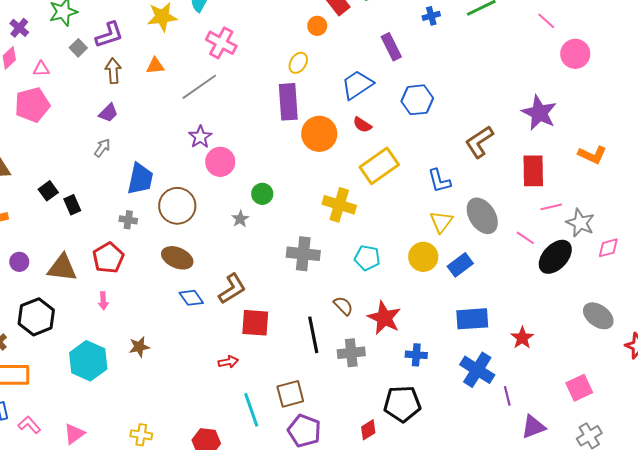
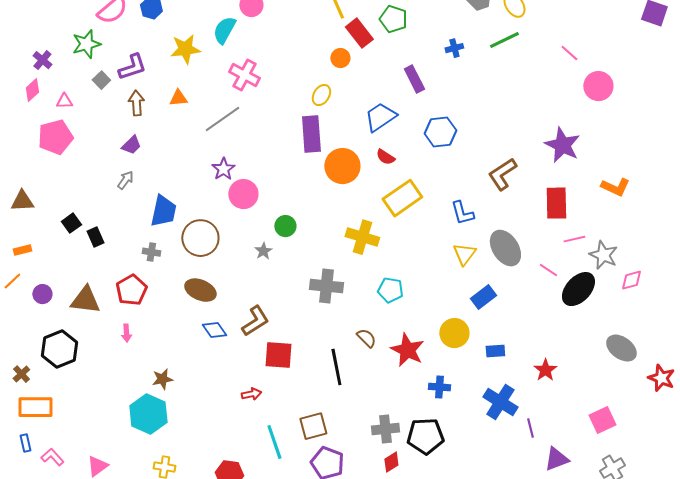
yellow circle: (423, 257) -> (454, 333), moved
blue rectangle: (472, 319) -> (495, 351), size x0.6
gray cross: (351, 353) -> (385, 429), moved
cyan hexagon: (88, 361) -> (148, 414), moved

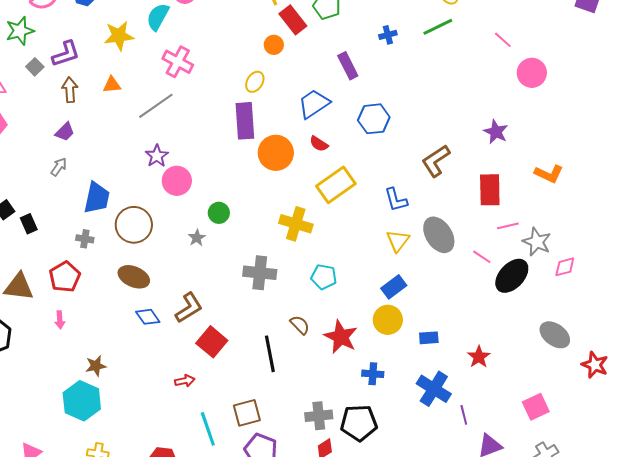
purple star: (562, 145) -> (496, 132), size x0.7
blue rectangle: (483, 297) -> (394, 287), moved
red square: (278, 355) -> (212, 342), turned 36

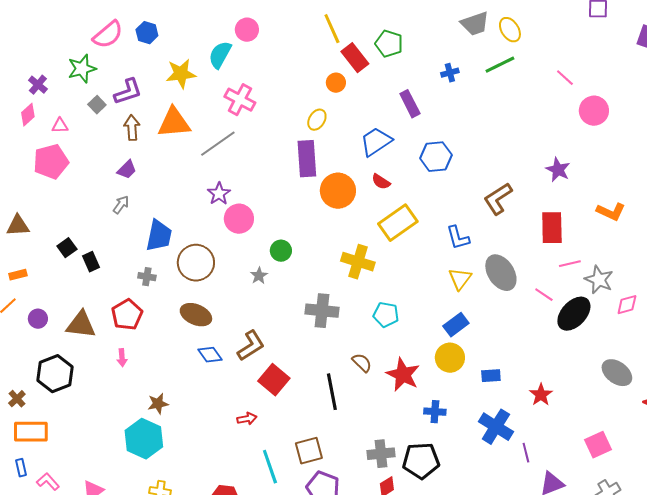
orange triangle: (112, 85) -> (174, 123), size x1.8

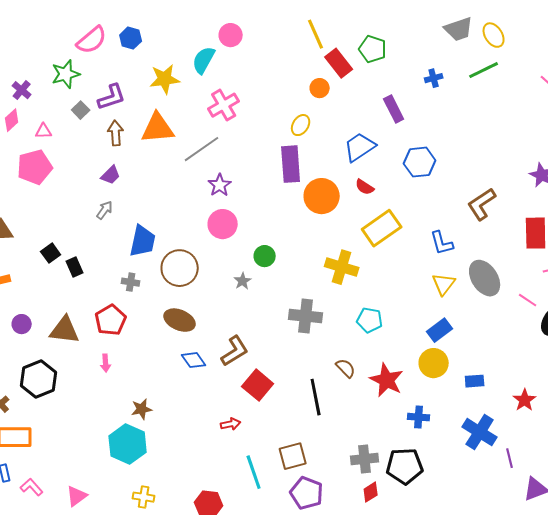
pink cross: (240, 100) -> (224, 105), turned 32
purple star: (219, 194) -> (220, 185), moved

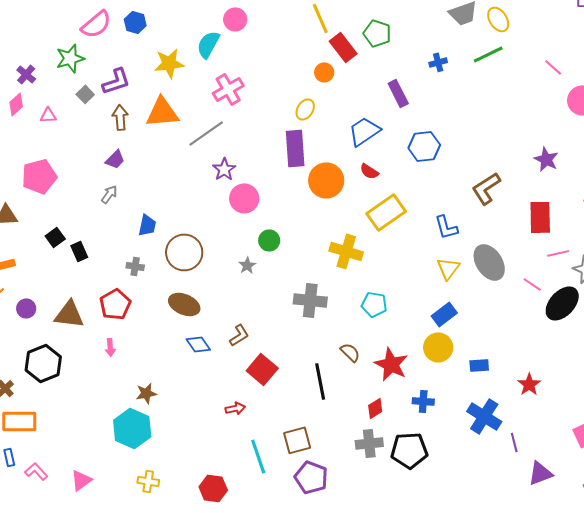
pink pentagon: (35, 167) -> (39, 176), moved
pink circle: (223, 224) -> (244, 198), moved
blue trapezoid: (143, 241) -> (147, 225), size x0.7
brown L-shape: (235, 351) -> (239, 335), size x0.7
red diamond: (371, 492) -> (375, 408), moved

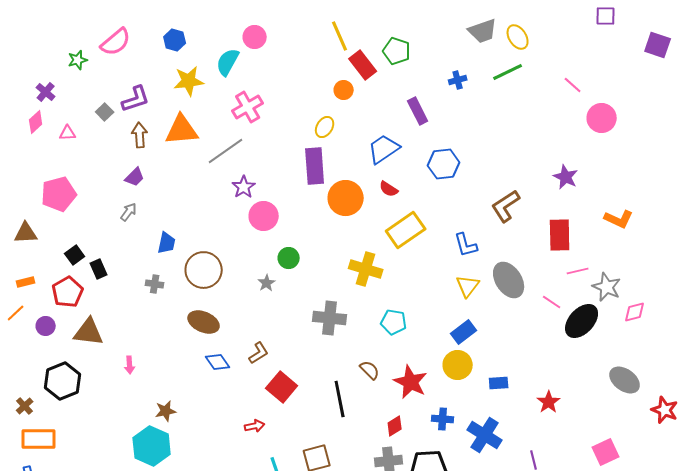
blue hexagon: (135, 22) -> (175, 40), moved
green star: (70, 58) -> (78, 60), moved, size x0.7
red pentagon: (115, 304) -> (68, 292), moved
blue cross: (484, 416) -> (485, 435), moved

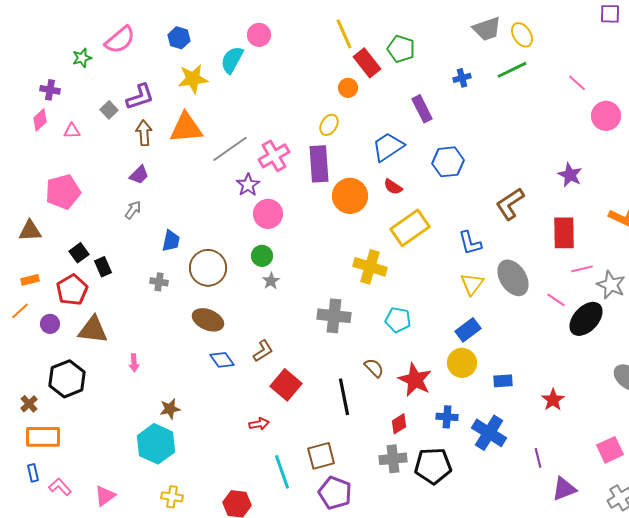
purple cross: (46, 92) -> (50, 90), turned -30
pink cross: (248, 107) -> (274, 156), moved
green circle: (289, 258) -> (262, 256), moved

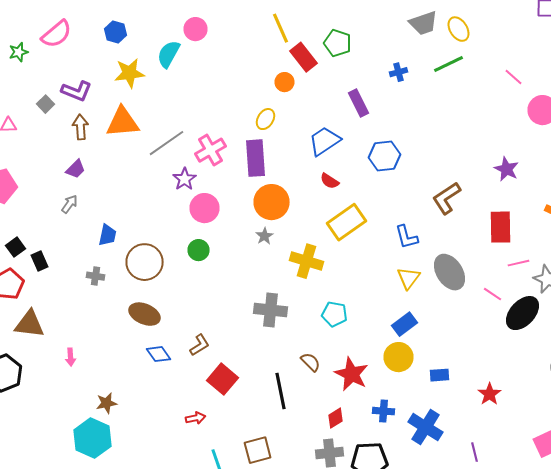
purple L-shape: (140, 97) -> (76, 91), turned 40
orange circle: (350, 196) -> (272, 202), moved
gray star: (271, 281) -> (264, 236), moved

